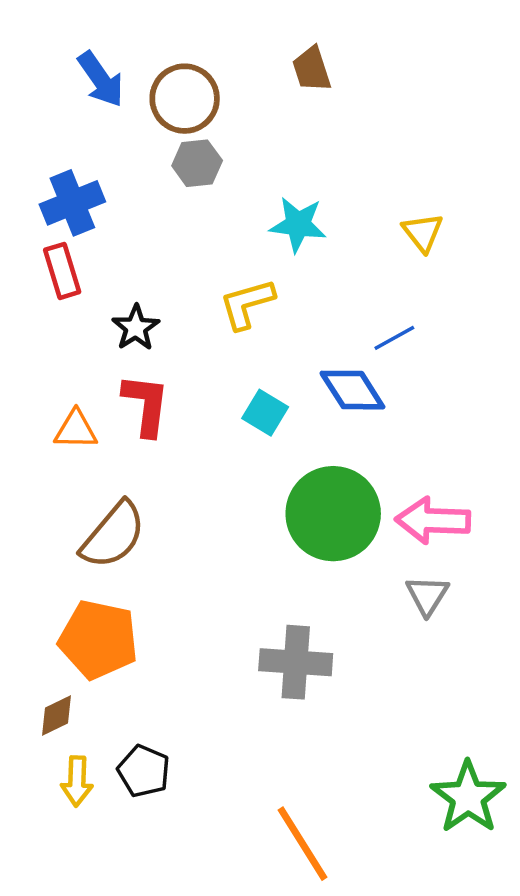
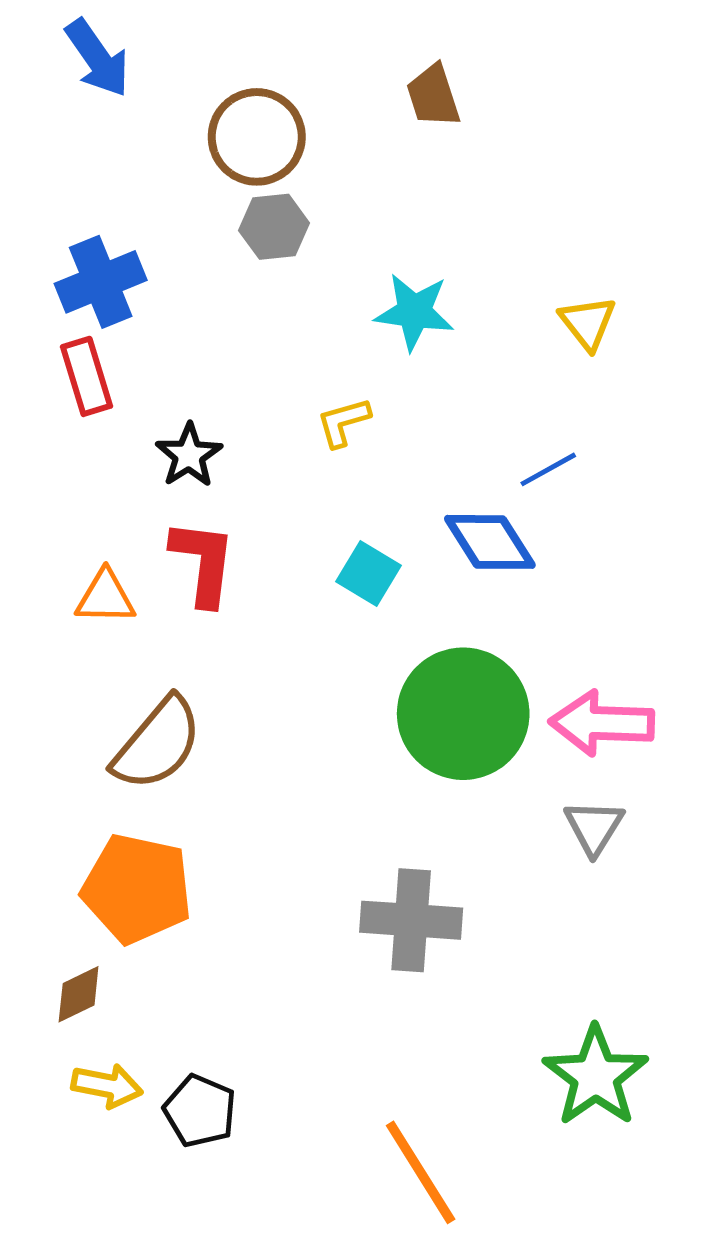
blue arrow: (101, 79) -> (98, 58), moved
yellow L-shape: (247, 304) -> (343, 422), size x0.7
black pentagon: (144, 771) -> (200, 1111), moved
yellow arrow: (77, 781) -> (107, 1086), turned -81
green star: (468, 797) -> (596, 1076), moved

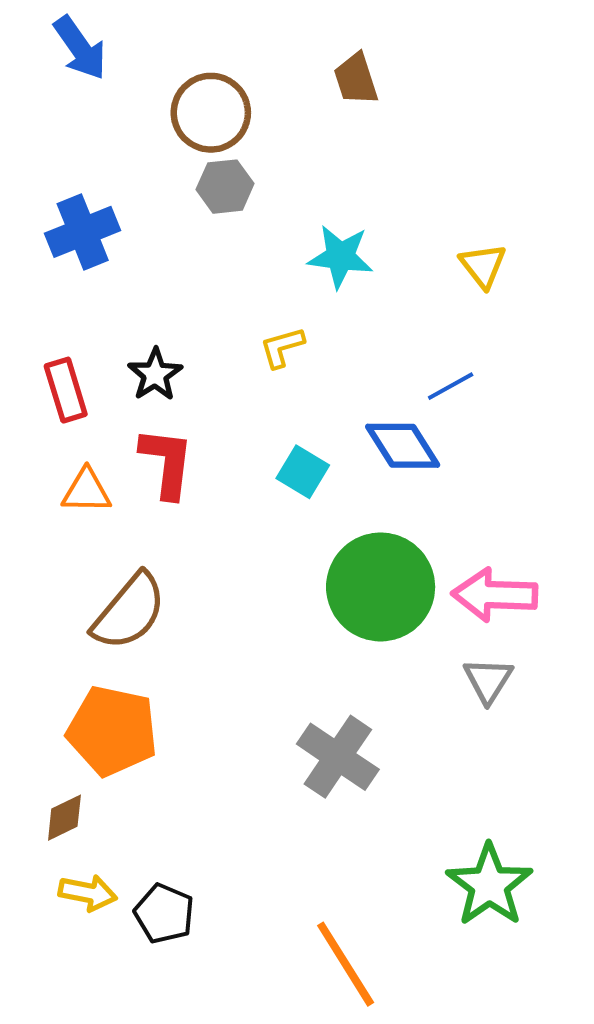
red rectangle: (86, 376) -> (66, 390), moved
gray cross: (411, 920) -> (338, 757), turned 30

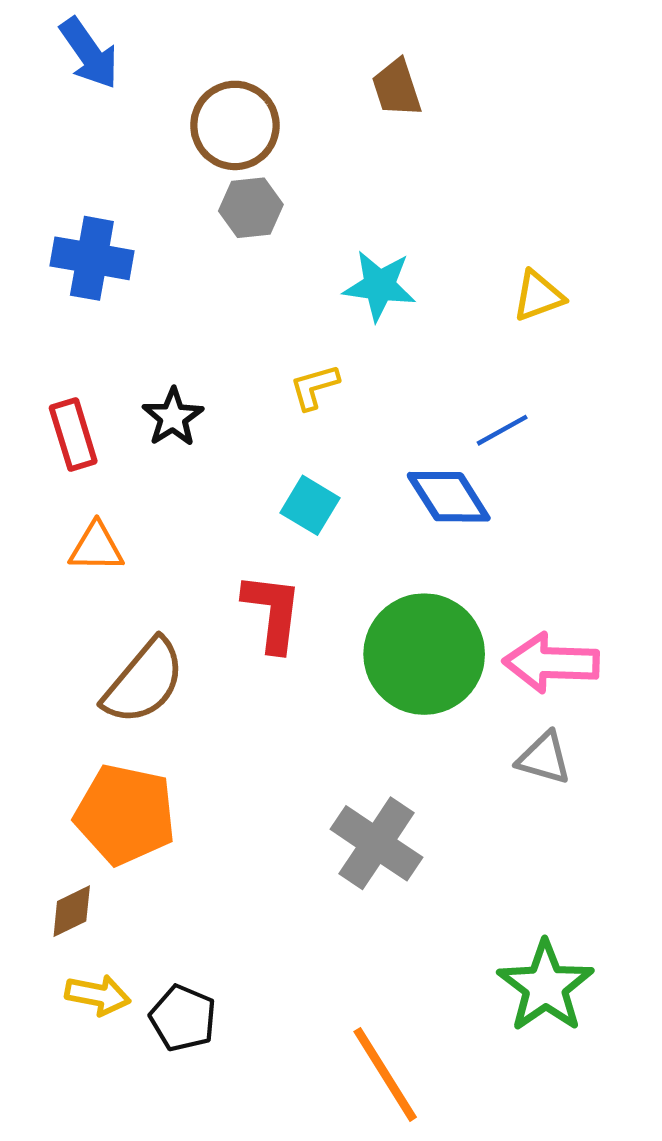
blue cross: (83, 232) -> (92, 258), turned 32
yellow triangle: (483, 266) -> (538, 296), turned 48
red L-shape: (167, 463) -> (273, 612), moved
cyan square: (303, 472) -> (310, 505), moved
gray triangle: (488, 680) -> (544, 758), turned -46

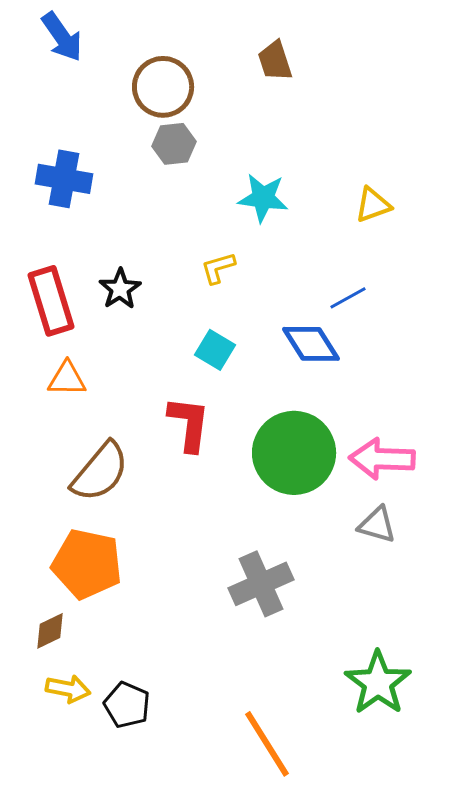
red rectangle: (73, 435) -> (51, 301), size x1.4
gray cross: (376, 843) -> (261, 584), turned 32

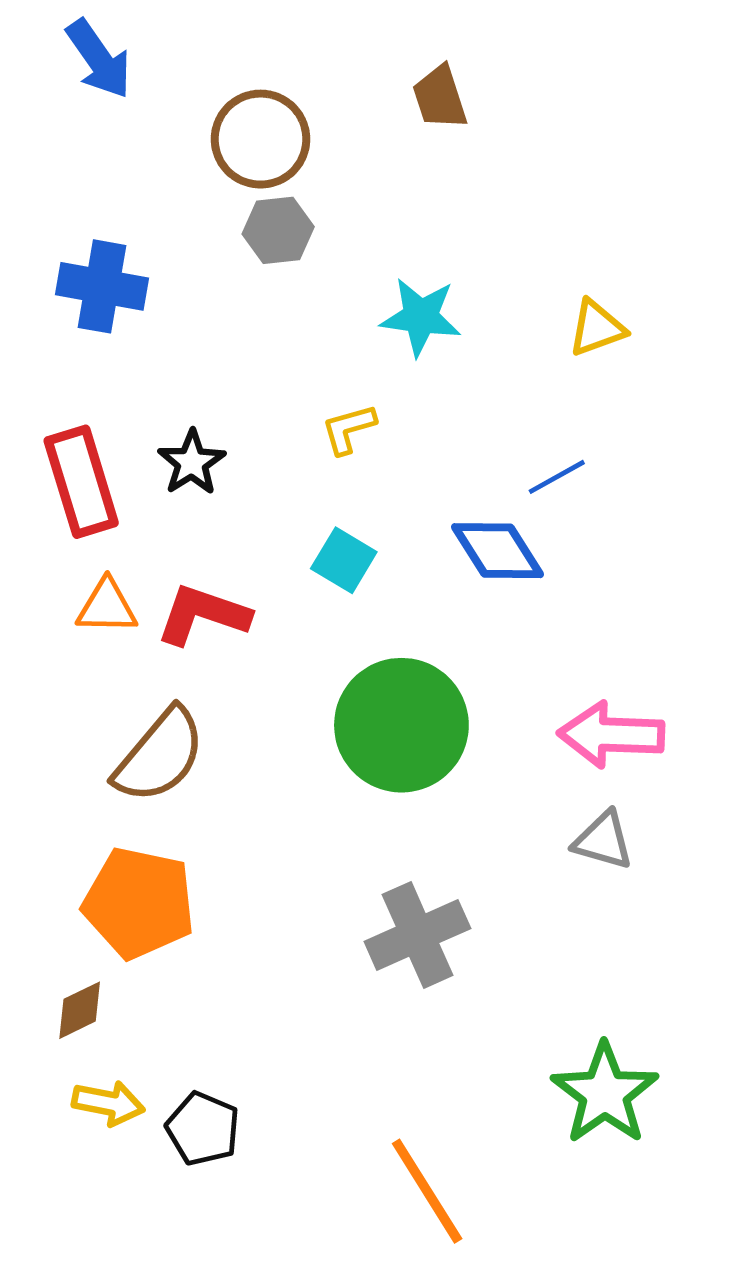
red L-shape: (189, 424) -> (203, 615), moved, turned -78
green circle: (294, 453) -> (401, 725), moved

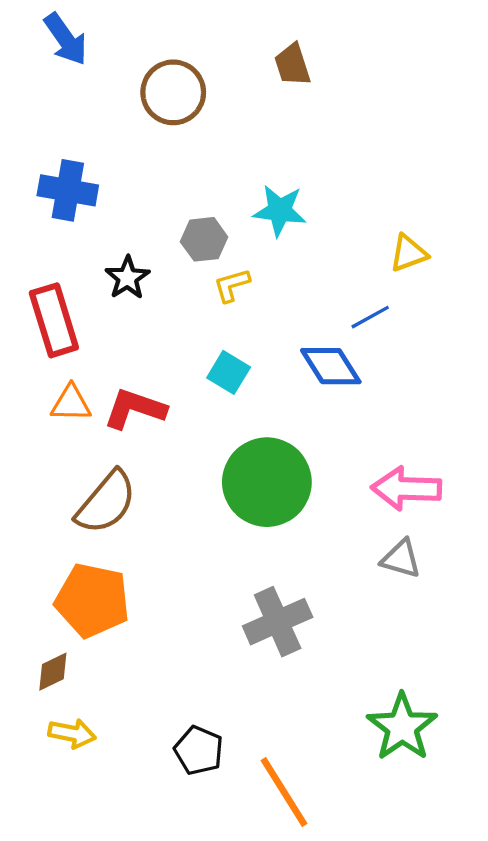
gray hexagon: (278, 230) -> (204, 239), moved
yellow triangle: (597, 328) -> (409, 253), moved
black star: (192, 463) -> (127, 278), moved
black pentagon: (203, 1129) -> (199, 750), moved

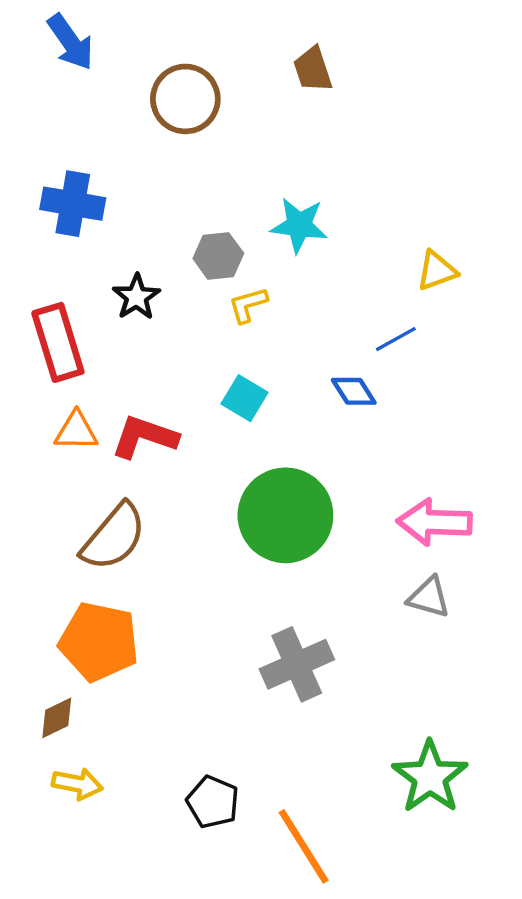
blue diamond: (331, 366) -> (354, 391), size x0.7

